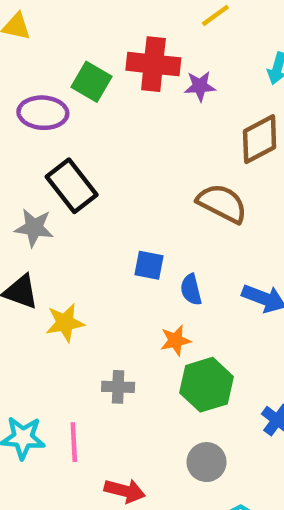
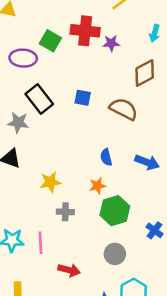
blue square: (149, 265) -> (83, 98), moved
yellow star: (65, 323) -> (50, 182), moved

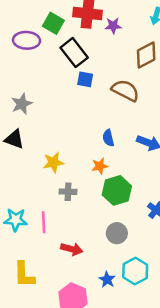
black rectangle: (39, 99) -> (74, 53), moved
gray star: (18, 123) -> (22, 104), turned -30

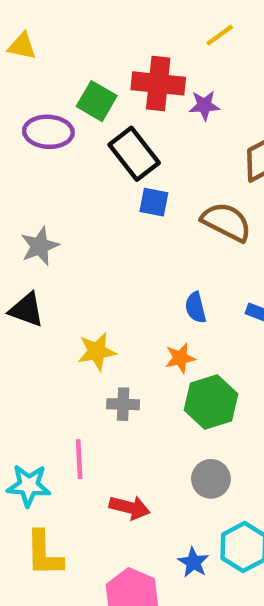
cyan star: (16, 220) -> (29, 485), moved

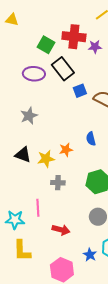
purple ellipse: (48, 132) -> (34, 74), moved
blue square: (154, 202) -> (80, 91), moved, turned -32
gray star: (40, 246) -> (29, 116), moved
black triangle: (26, 310) -> (23, 155), moved
orange star: (180, 358) -> (66, 150), moved

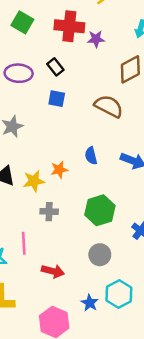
green square: (46, 45) -> (22, 22), moved
black rectangle: (63, 69) -> (55, 67), size x0.6
blue square: (80, 91) -> (57, 99), moved, turned 32

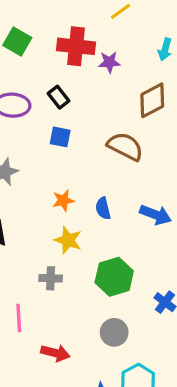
orange star: (59, 170) -> (63, 200), moved
yellow star: (34, 181) -> (68, 240), moved, turned 30

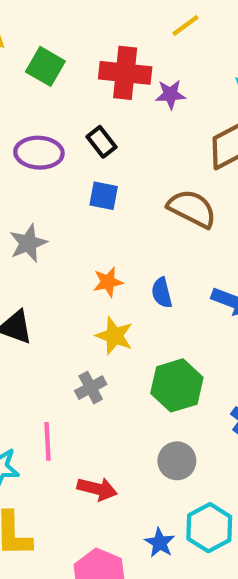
gray cross: (51, 278) -> (91, 388), turned -30

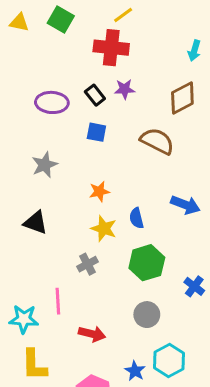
yellow line: (186, 25) -> (123, 15), moved
green square: (45, 66) -> (61, 19), moved
purple star: (170, 94) -> (125, 89), moved
blue semicircle: (162, 293) -> (136, 218), moved

